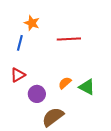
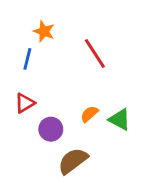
red line: (69, 39) -> (95, 53), turned 60

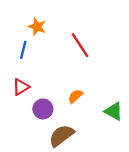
green triangle: (120, 120) -> (114, 111), moved

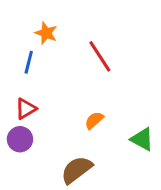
purple circle: (43, 109) -> (20, 139), moved

